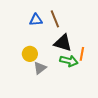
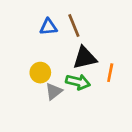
black triangle: (63, 43) -> (85, 58), turned -30
green arrow: (69, 61) -> (78, 82), moved

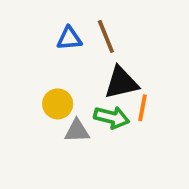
orange line: (110, 73) -> (142, 108), moved
gray triangle: (54, 91) -> (77, 131), turned 36

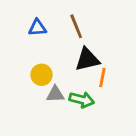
blue triangle: (69, 38) -> (37, 28), moved
green arrow: (112, 117) -> (82, 100), moved

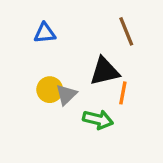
brown line: (76, 26) -> (126, 31), moved
gray triangle: (55, 94) -> (66, 95), moved, turned -42

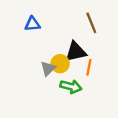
yellow circle: (50, 90) -> (60, 64), moved

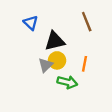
blue triangle: (32, 24) -> (31, 23), turned 49
black triangle: (76, 52) -> (55, 41), moved

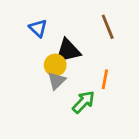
yellow circle: (57, 60) -> (55, 65), moved
green arrow: (67, 82) -> (84, 102), turned -60

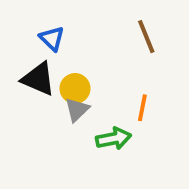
black triangle: (68, 51) -> (38, 79), moved, turned 36
green arrow: (84, 102) -> (114, 139), turned 35

